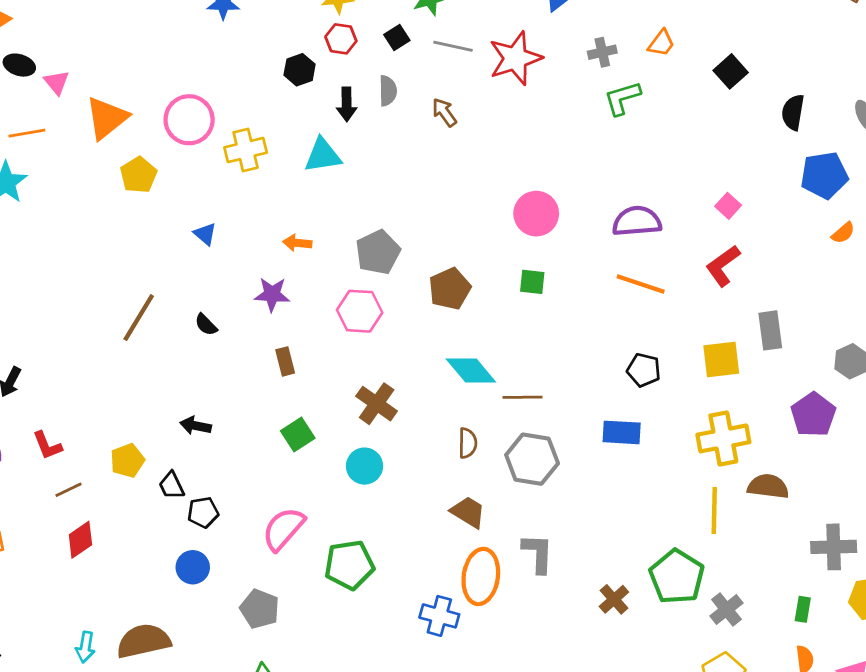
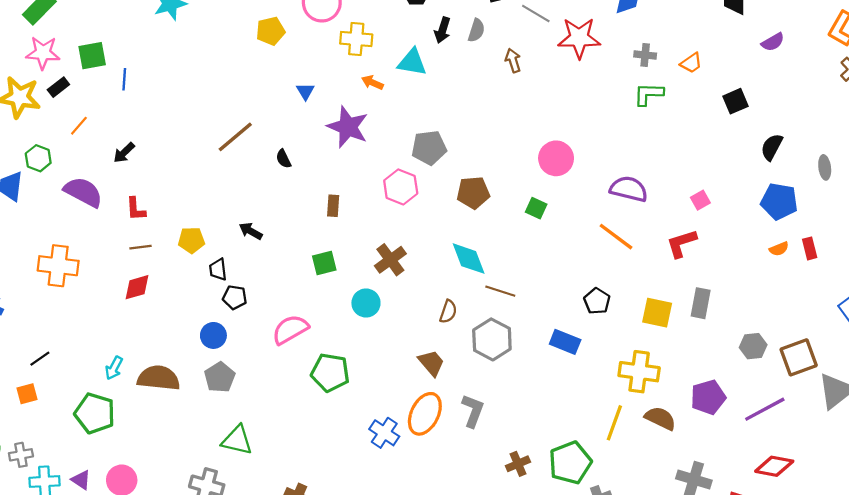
orange arrow: (297, 243) -> (372, 83), moved
purple star: (272, 294) -> (348, 127), moved, size x1.5
purple pentagon: (813, 415) -> (708, 397), moved
gray pentagon: (260, 609) -> (220, 377), moved

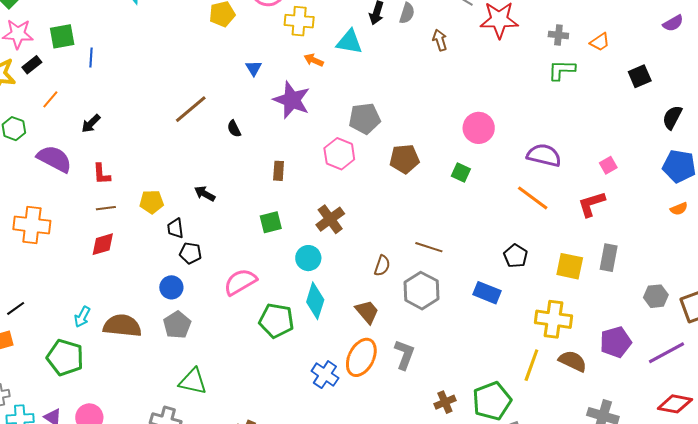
cyan diamond: (469, 259) -> (315, 301), moved, turned 39

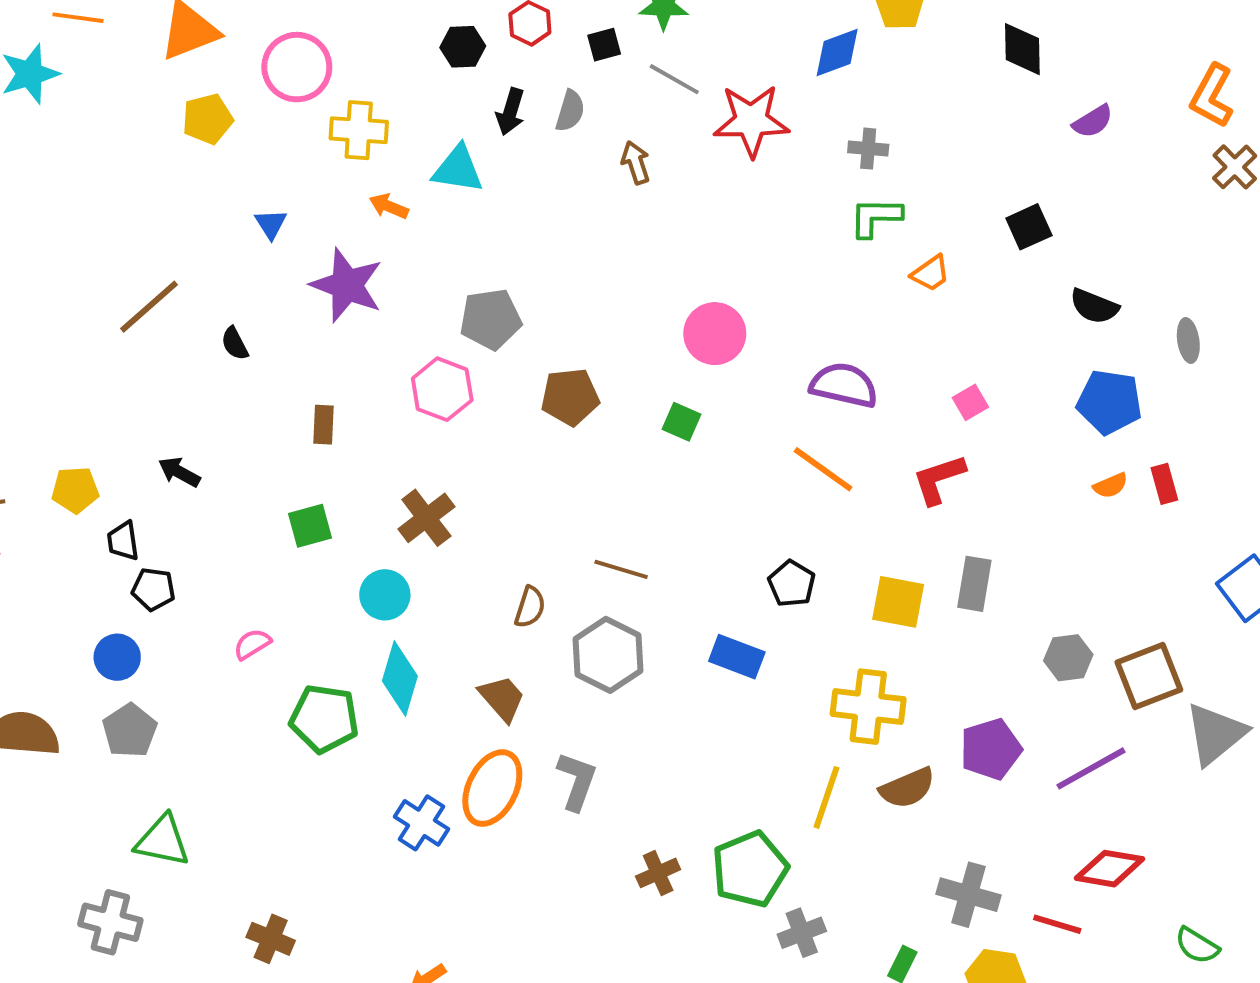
orange trapezoid: (600, 42) -> (931, 273), moved
black semicircle: (672, 117) -> (1094, 306), turned -95
pink semicircle: (240, 282) -> (252, 644), size x0.6
brown semicircle: (573, 361) -> (907, 788), turned 132

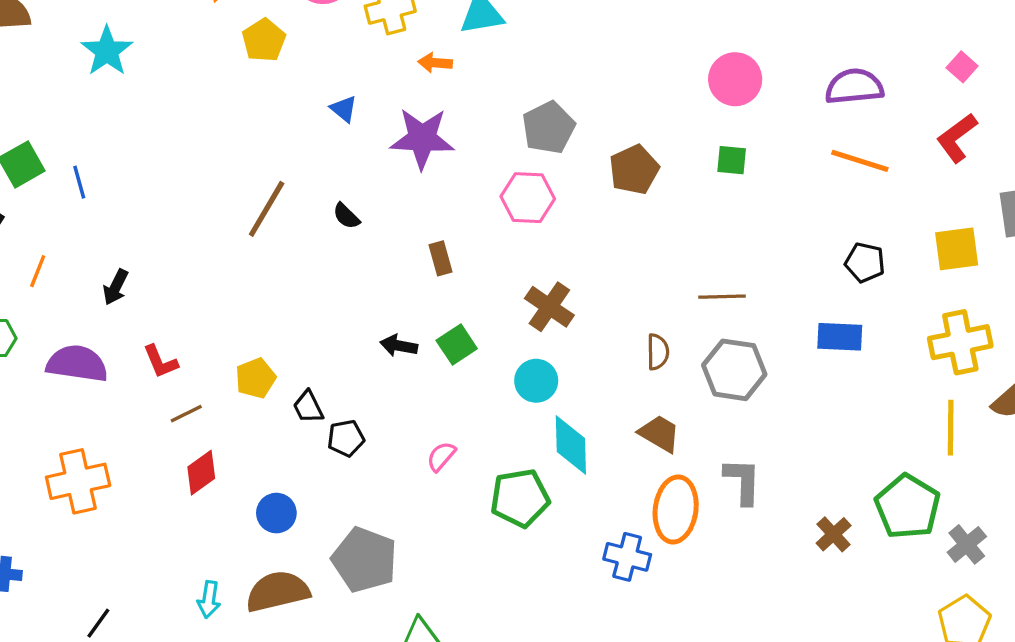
black arrow: (179, 472) -> (399, 346), moved
blue circle: (117, 657) -> (276, 513), moved
gray pentagon: (130, 731) -> (365, 560), size x1.4

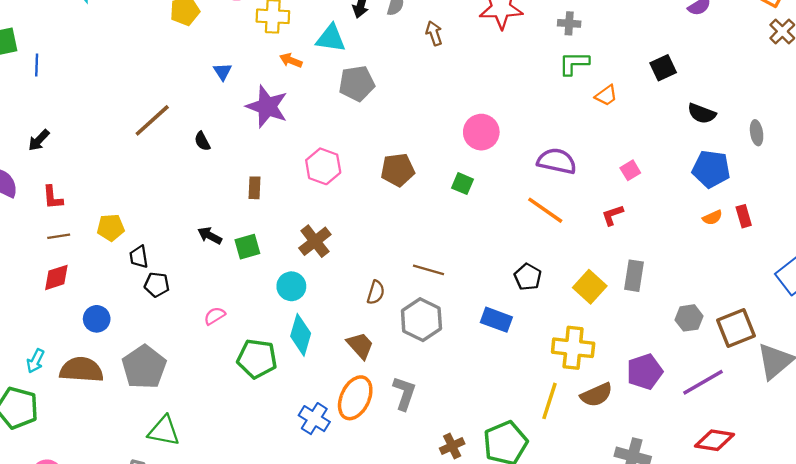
gray pentagon: (548, 128) -> (357, 83), moved
red L-shape: (957, 138) -> (612, 215), size x0.7
yellow square: (957, 249) -> (590, 287), turned 32

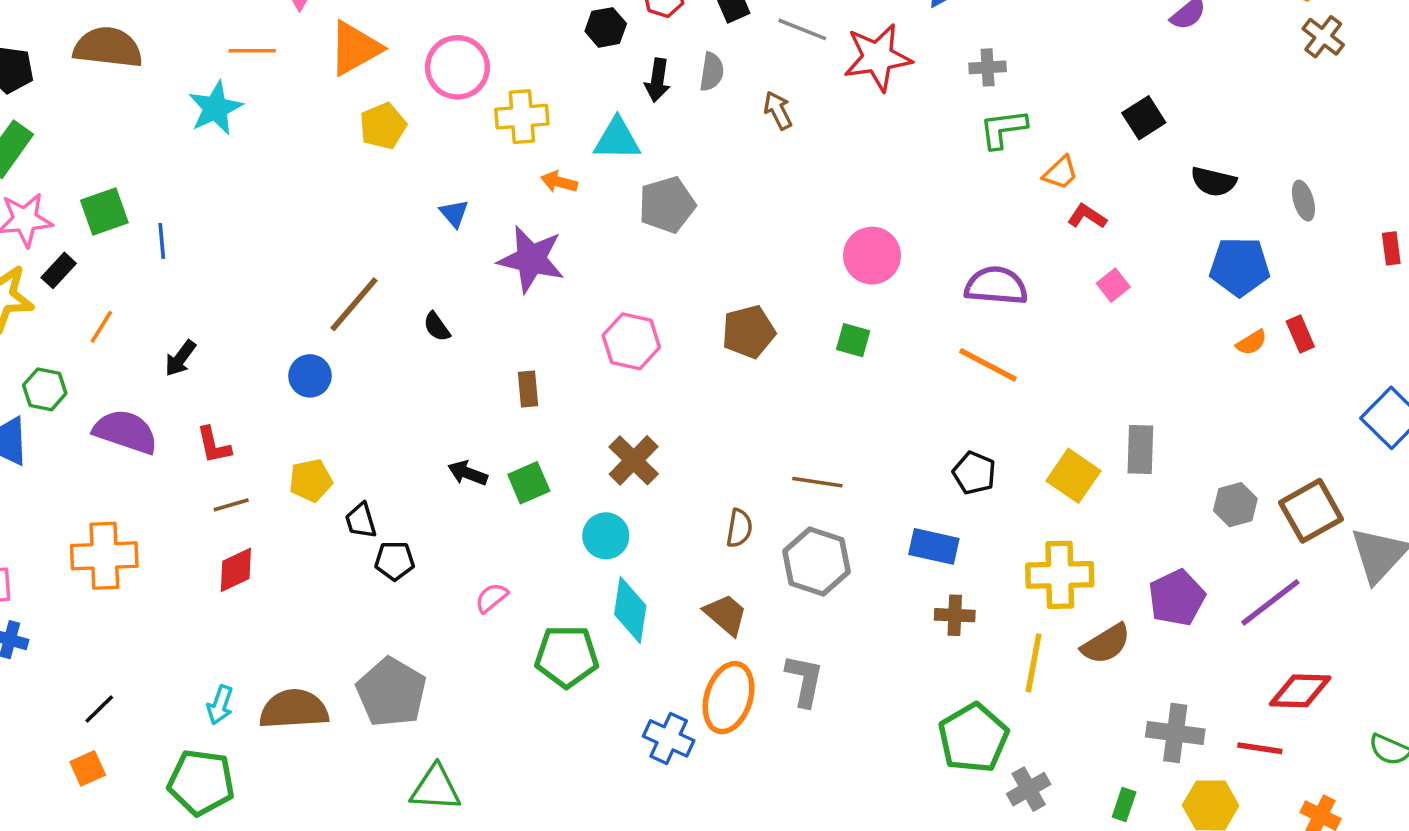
red L-shape: (612, 215) -> (1087, 216), moved, turned 60
blue circle: (97, 319) -> (310, 376), moved
brown cross: (452, 446) -> (955, 615), moved, turned 35

